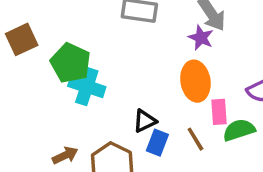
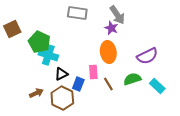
pink rectangle: (219, 112) -> (93, 72), moved
black triangle: (145, 121) -> (61, 74), moved
blue rectangle: (157, 143) -> (78, 84), moved

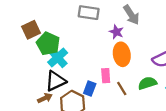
purple star: (111, 28) -> (116, 32), moved
brown square: (12, 29) -> (31, 30), moved
cyan cross: (48, 55) -> (58, 57), turned 30
black triangle: (61, 74) -> (56, 81), moved, size x1.5

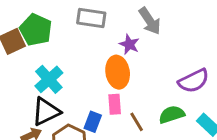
green pentagon: (48, 44) -> (36, 30), moved
orange ellipse: (122, 54) -> (118, 72), moved

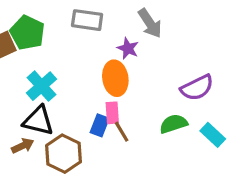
black triangle: (46, 112) -> (38, 121), turned 40
blue rectangle: (93, 122) -> (100, 125), moved
brown line: (137, 122) -> (122, 132), moved

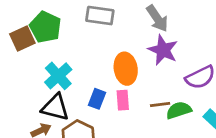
purple star: (128, 48) -> (163, 50), moved, size x1.5
blue rectangle: (100, 125) -> (97, 99), moved
brown line: (122, 132) -> (160, 105), moved, turned -66

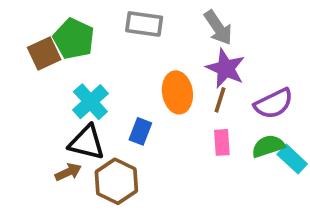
pink rectangle: (123, 100) -> (222, 142), moved
brown line: (160, 105) -> (220, 100), moved, turned -66
green semicircle: (179, 110) -> (268, 146), moved

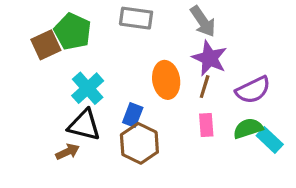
brown hexagon: (116, 181) -> (139, 143), moved

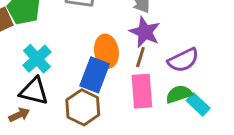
blue rectangle: (133, 115) -> (95, 75), moved, size x1.6
pink rectangle: (206, 125) -> (142, 91), size x1.6

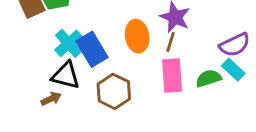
purple semicircle: (183, 60) -> (235, 45), moved
blue rectangle: (95, 75) -> (92, 49), moved, turned -52
cyan rectangle: (198, 104) -> (233, 70), moved

